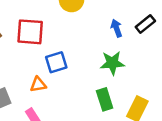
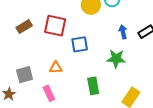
blue square: (56, 62) -> (80, 44), moved
green rectangle: (105, 99) -> (93, 86), moved

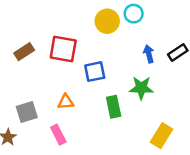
green rectangle: (93, 86) -> (114, 107), moved

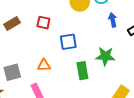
red square: (63, 49) -> (43, 23), size x0.6
blue arrow: (149, 54) -> (113, 20), moved

